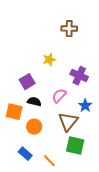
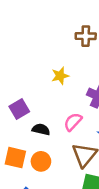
purple square: (27, 82) -> (19, 109), moved
orange square: (14, 112) -> (15, 158), moved

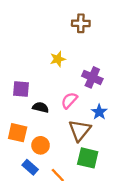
purple square: (19, 109) -> (21, 89), turned 36
orange circle: (41, 161) -> (41, 145), moved

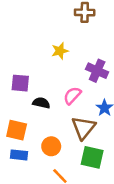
orange circle: (41, 145) -> (51, 146), moved
blue rectangle: (30, 167) -> (19, 155), moved, turned -35

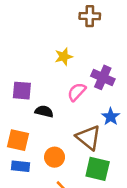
pink semicircle: (72, 95) -> (77, 92), moved
brown triangle: (83, 128) -> (88, 138), turned -30

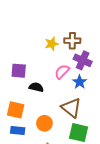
brown cross: (90, 16) -> (72, 41), moved
blue star: (111, 117) -> (80, 82), moved

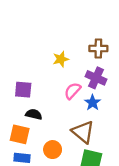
brown cross: (72, 41) -> (98, 49), moved
black semicircle: (36, 87) -> (34, 114), moved

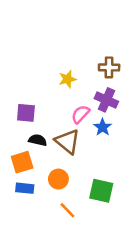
brown triangle: (83, 132) -> (67, 141), moved
orange square: (20, 134) -> (22, 162), turned -30

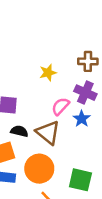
orange circle: (58, 179) -> (39, 169), size x1.5

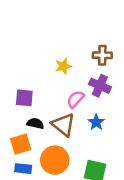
blue star: (82, 119) -> (96, 122), moved

